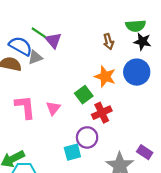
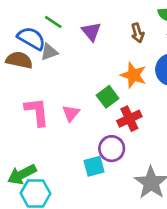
purple triangle: (53, 40) -> (91, 32), moved

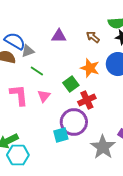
green line: (53, 22) -> (37, 71), moved
purple triangle: (91, 32) -> (59, 36), turned -49
brown arrow: (138, 33) -> (93, 37), turned 144
purple circle: (112, 149) -> (74, 122), size x1.4

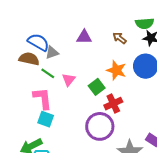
green line: (37, 71) -> (48, 73), moved
pink triangle: (44, 96) -> (69, 80), moved
cyan square: (61, 135) -> (46, 119), moved, turned 35

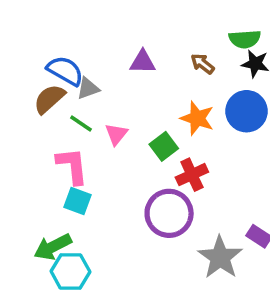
brown semicircle: (29, 59) -> (49, 99), turned -54

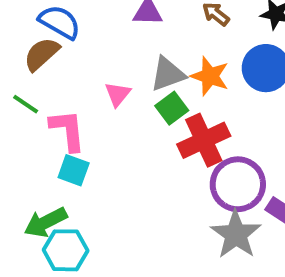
gray triangle: (88, 88) -> (168, 74), moved, size x1.4
green line: (81, 124) -> (26, 104), moved
red cross: (192, 175) -> (204, 140), size x1.4
purple circle: (169, 213) -> (238, 184), moved

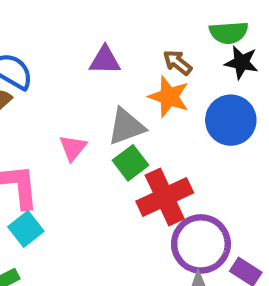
orange star: (210, 76) -> (169, 97), moved
cyan square: (74, 170) -> (26, 229), turned 32

